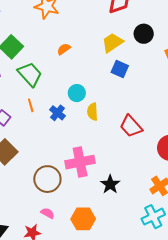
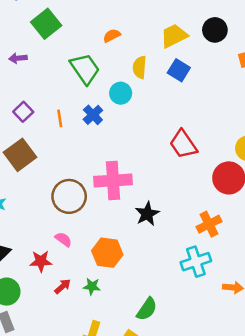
green trapezoid: (30, 74) -> (85, 69), moved
orange line: (31, 105) -> (60, 118), moved
yellow semicircle: (93, 112) -> (140, 67), moved

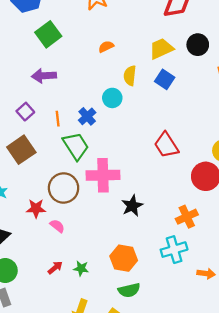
purple arrow: (18, 58) -> (44, 76), moved, size x1.5
green trapezoid: (85, 69) -> (76, 146), moved
orange hexagon: (107, 253) -> (124, 258), moved
red star: (41, 261) -> (36, 208), moved
green semicircle: (147, 309) -> (129, 290), turned 40

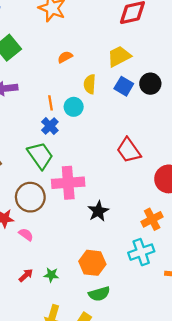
black circle: (198, 45) -> (150, 84), moved
orange line: (58, 119) -> (51, 103), moved

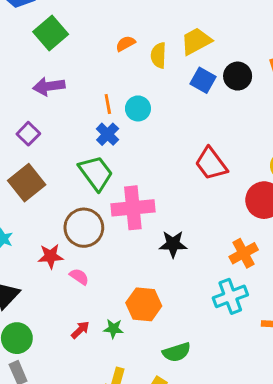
yellow semicircle: (90, 84) -> (159, 55), moved
black star: (98, 211) -> (173, 244), turned 30
orange hexagon: (92, 263) -> (144, 304), moved

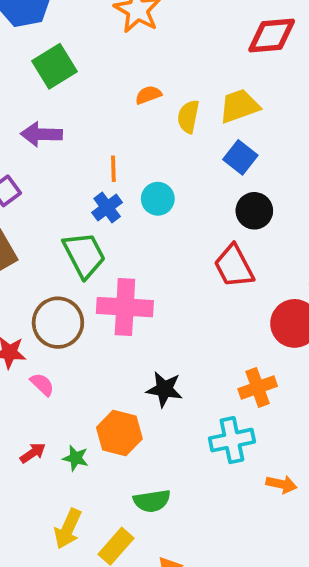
black circle: (238, 76) -> (254, 211), moved
cyan circle: (138, 108) -> (158, 199), moved
black star: (173, 244) -> (164, 389), moved

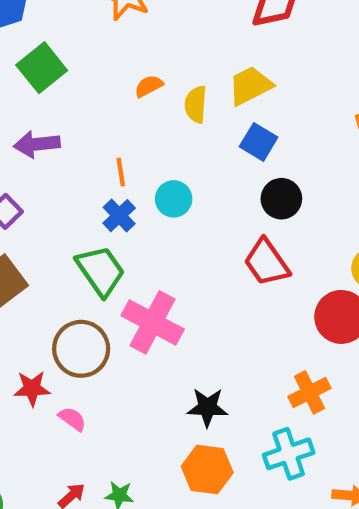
pink cross: (125, 307) -> (153, 322), turned 32
orange hexagon: (119, 433) -> (207, 469), moved

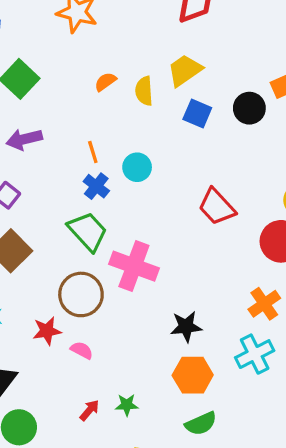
black circle: (281, 199) -> (249, 108), moved

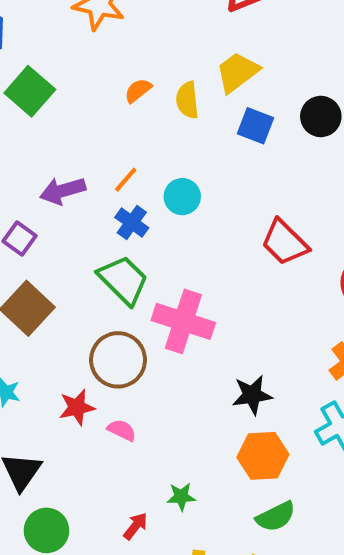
purple arrow: (24, 139) -> (63, 191), moved
orange line: (93, 152) -> (126, 180), turned 60
red arrow: (89, 410) -> (135, 526), moved

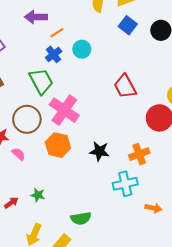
purple arrow: (63, 191) -> (36, 17), moved
black star: (252, 395) -> (99, 151), moved
orange hexagon: (263, 456) -> (58, 145), moved

